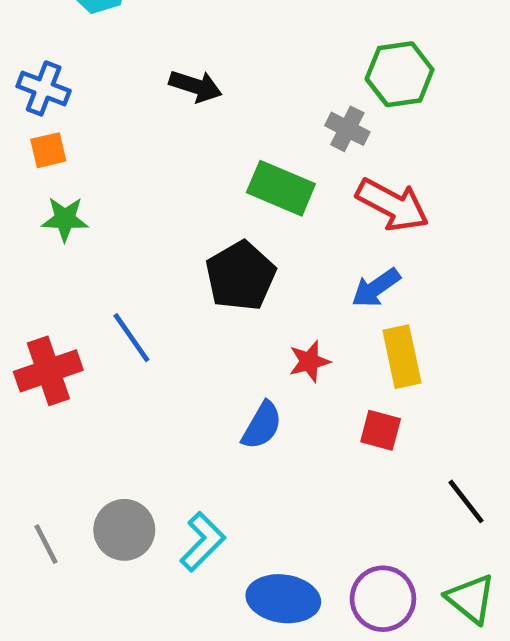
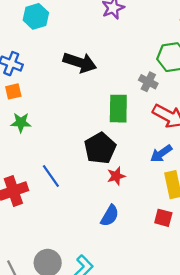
black arrow: (195, 86) -> (80, 62), size x1.4
green rectangle: (281, 188) -> (118, 109), turned 68
red star: (309, 361) -> (116, 176), moved

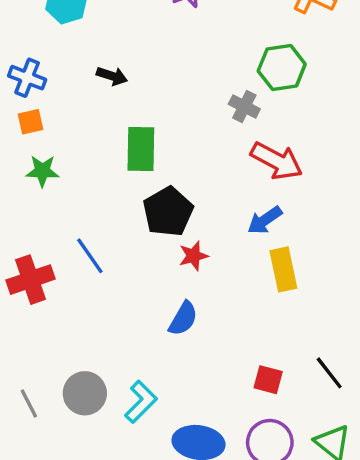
black arrow: (80, 62) -> (112, 76), moved, size x0.6
green rectangle: (118, 109) -> (141, 149), moved
red square: (163, 218) -> (268, 380), moved

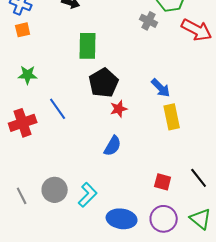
red arrow: (277, 161) -> (197, 30), moved
green star: (42, 171) -> (28, 75), moved
blue arrow: (265, 220) -> (161, 88), turned -100

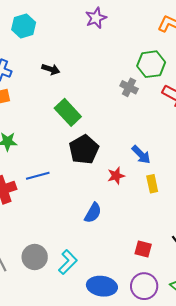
green rectangle: (88, 46) -> (68, 112), turned -44
blue line: (58, 109) -> (38, 176), turned -70
red star: (119, 109) -> (116, 176), moved
yellow rectangle: (172, 117) -> (152, 184), size x0.7

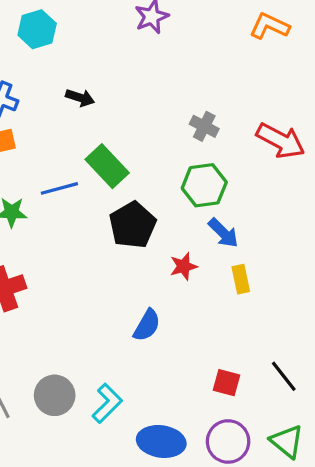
green hexagon: (151, 64) -> (204, 185), moved
blue line: (38, 176) -> (59, 188), moved

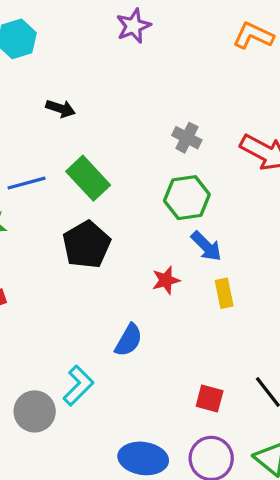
blue line: (59, 188) -> (27, 183), moved
black pentagon: (133, 225) -> (86, 245), moved
cyan L-shape: (107, 403) -> (78, 386), moved

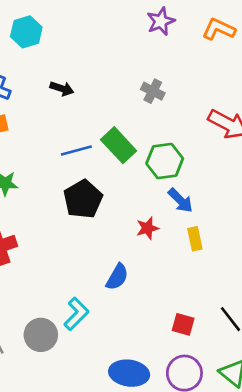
purple star: (133, 26) -> (161, 21), moved
gray cross: (187, 138) -> (153, 91), moved
green rectangle: (88, 178) -> (119, 145), moved
blue line: (27, 183) -> (76, 150), moved

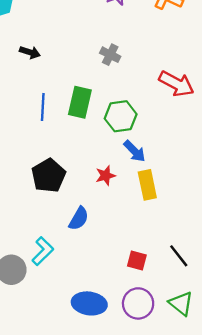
green rectangle: (119, 145) -> (80, 102), turned 56
blue line: (76, 150) -> (43, 107), turned -72
black pentagon: (83, 199) -> (49, 176), moved
yellow rectangle: (195, 239) -> (147, 185), size x1.4

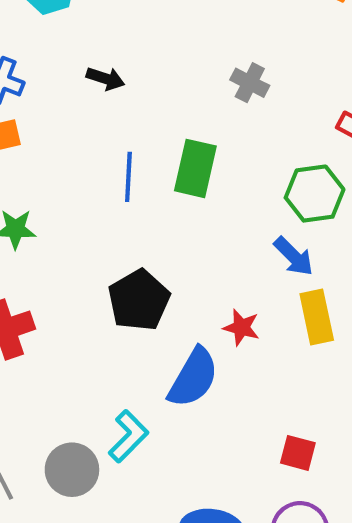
green hexagon: (121, 116) -> (315, 194), moved
red star: (106, 176) -> (241, 327), moved, turned 30
blue semicircle: (79, 219) -> (193, 378), size x1.4

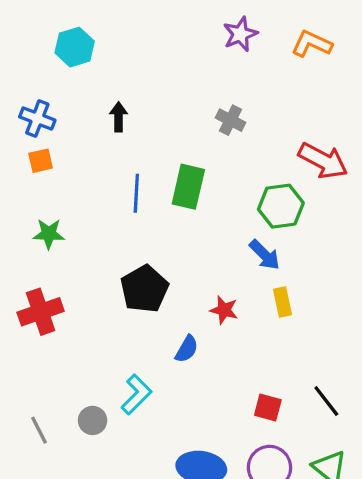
black arrow: (105, 79) -> (119, 117), turned -108
yellow rectangle: (317, 317) -> (282, 302), size x0.7
blue semicircle: (193, 378) -> (187, 349), size x0.6
gray circle: (72, 470) -> (93, 420), size x0.7

